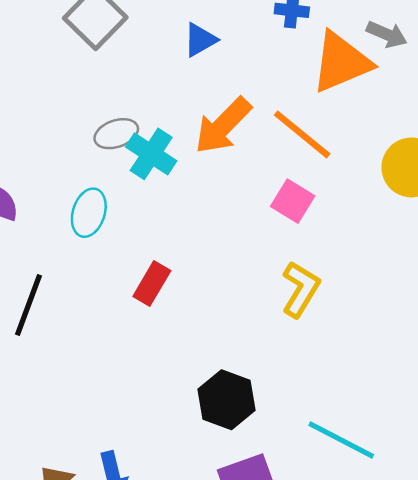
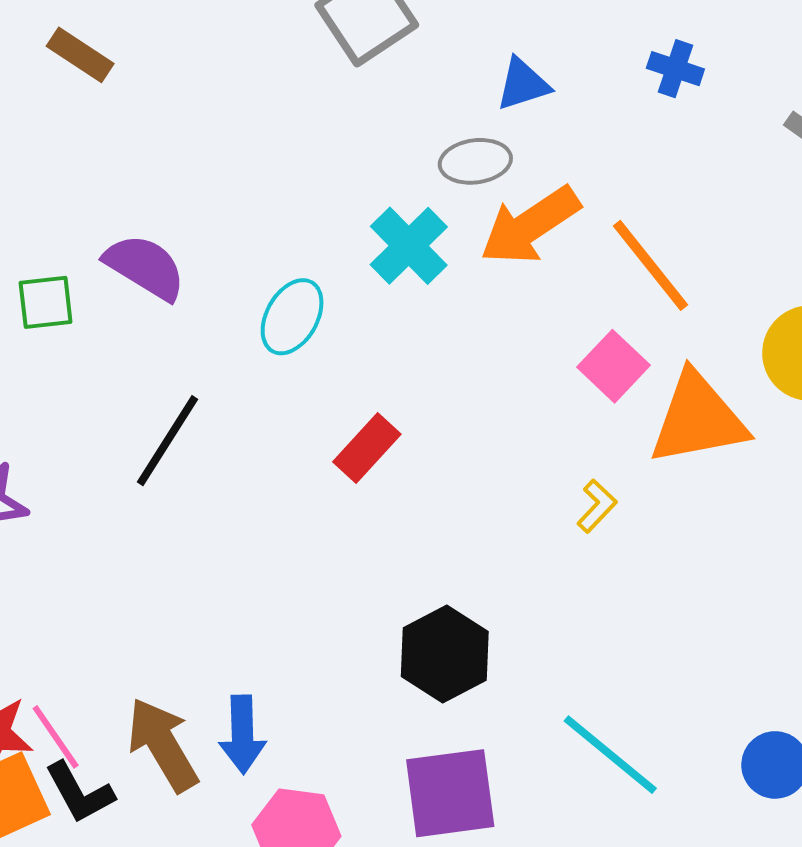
orange triangle: (341, 62) -> (698, 419), moved
gray ellipse: (116, 134) -> (475, 161), moved
yellow L-shape: (301, 289) -> (597, 506), size x0.6

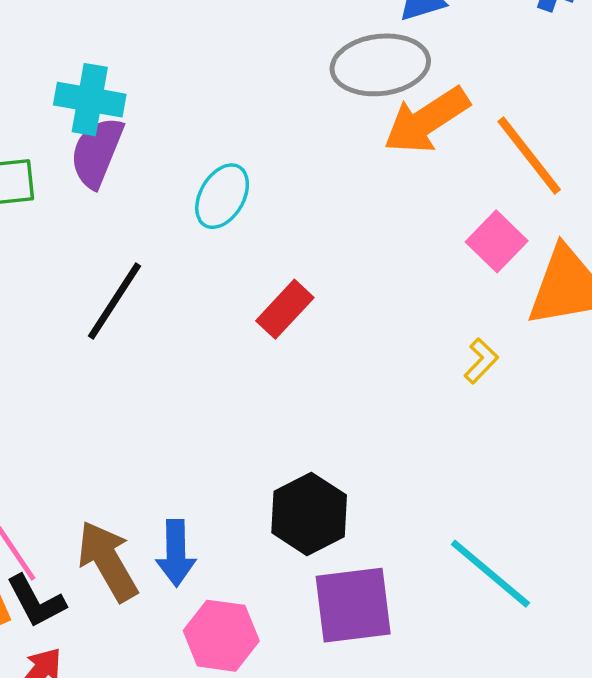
gray ellipse: (475, 161) -> (380, 65), size x1.6
cyan cross: (409, 246) -> (90, 100), moved, turned -36
purple semicircle: (145, 267) -> (97, 152), turned -100
black hexagon: (445, 654) -> (309, 514), moved

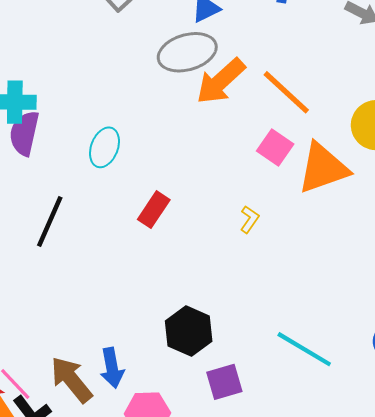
yellow L-shape: (481, 361) -> (249, 219), moved
purple square: (353, 605) -> (224, 382), size x0.7

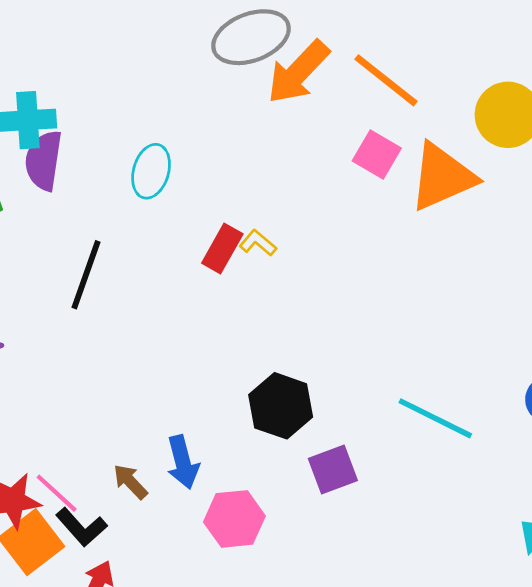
yellow L-shape: (249, 219) -> (258, 243), moved, turned -80
brown arrow: (71, 380) -> (130, 482), size x0.6

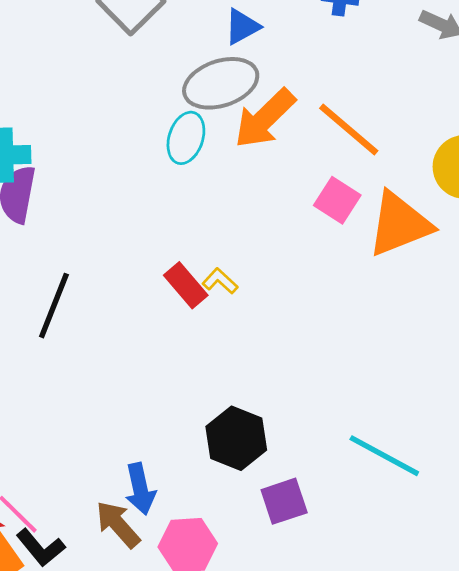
cyan ellipse: (151, 171) -> (186, 138), moved
red rectangle: (222, 249) -> (186, 285), turned -72
brown arrow: (130, 482) -> (118, 524), moved, size x1.4

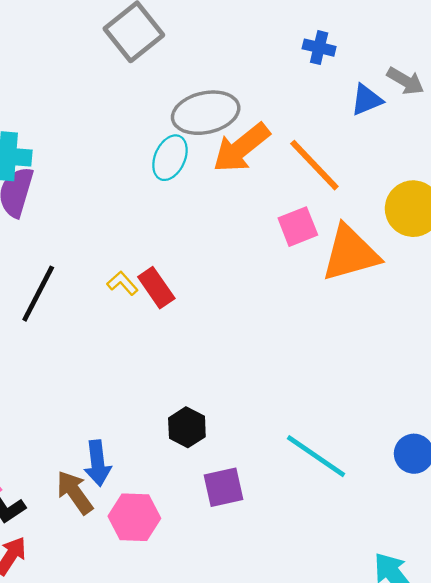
blue triangle: (242, 27) -> (367, 100), moved
pink square: (337, 200) -> (298, 227), turned 30
yellow L-shape: (220, 281) -> (122, 283), moved
black hexagon: (236, 438) -> (187, 427), size x0.7

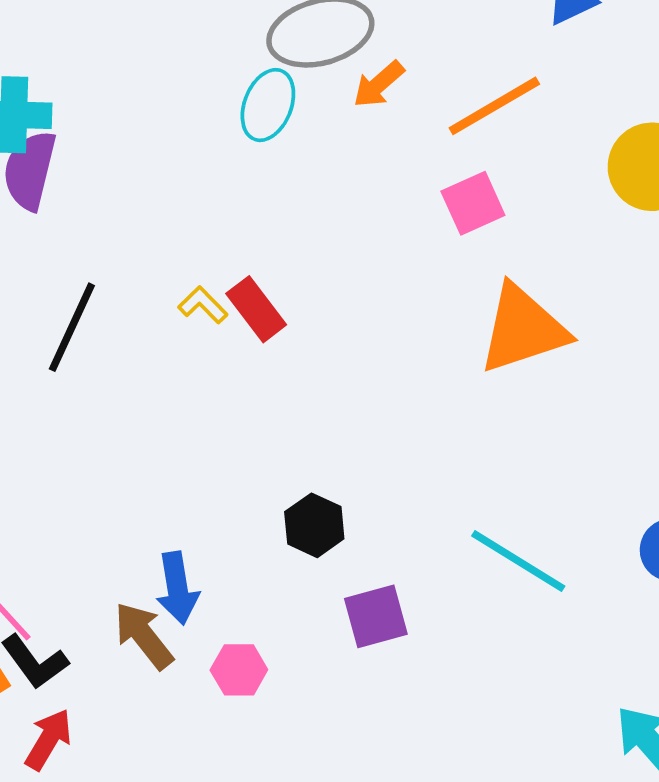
orange arrow: (241, 148) -> (379, 84), size x0.6
orange line: (314, 165) -> (494, 106), turned -74
orange triangle: (350, 253) -> (523, 329), moved
pink hexagon: (134, 517) -> (239, 670), size x0.7

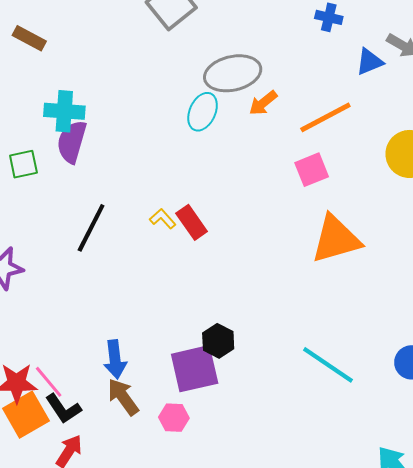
blue arrow: (177, 588) -> (115, 359), moved
purple square: (376, 616) -> (195, 369), moved, size x1.4

